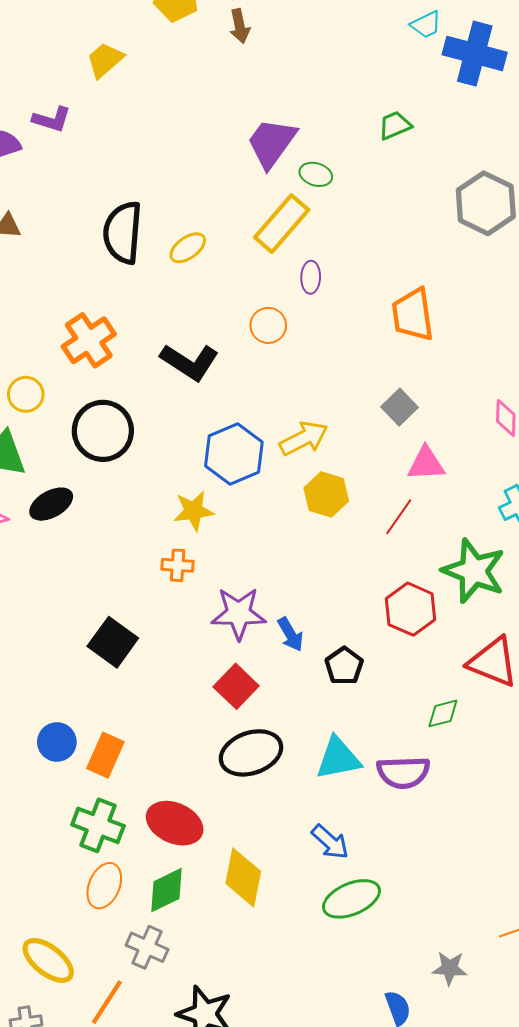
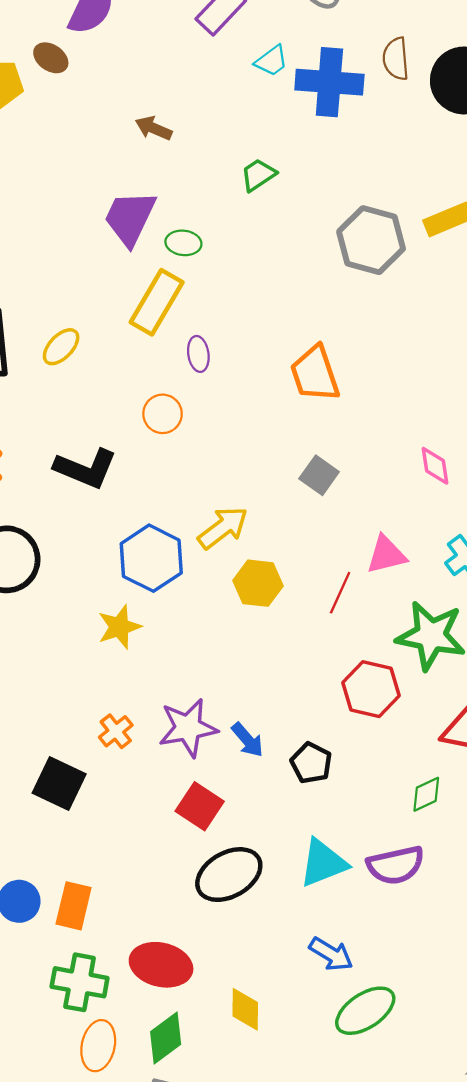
brown arrow: (240, 26) -> (154, 128), moved, turned 136
pink triangle: (426, 464) -> (386, 555), moved
orange cross: (178, 565) -> (116, 731), moved, turned -32
yellow diamond: (243, 877) -> (245, 1009), size x0.7

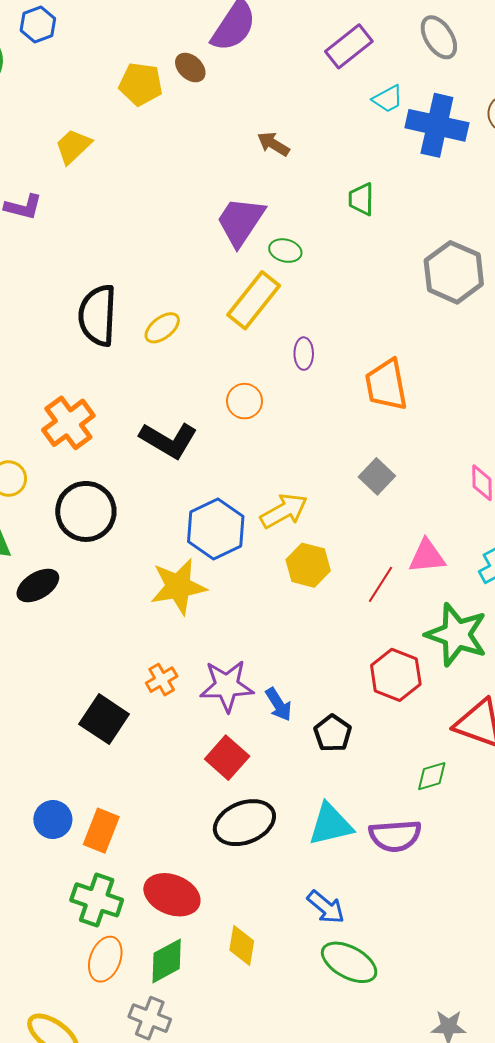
green trapezoid: (258, 175) -> (361, 199), turned -64
purple ellipse: (198, 354) -> (304, 354), moved
yellow star: (119, 627) -> (178, 587), size x1.4
green ellipse: (365, 1011) -> (349, 962), turned 54

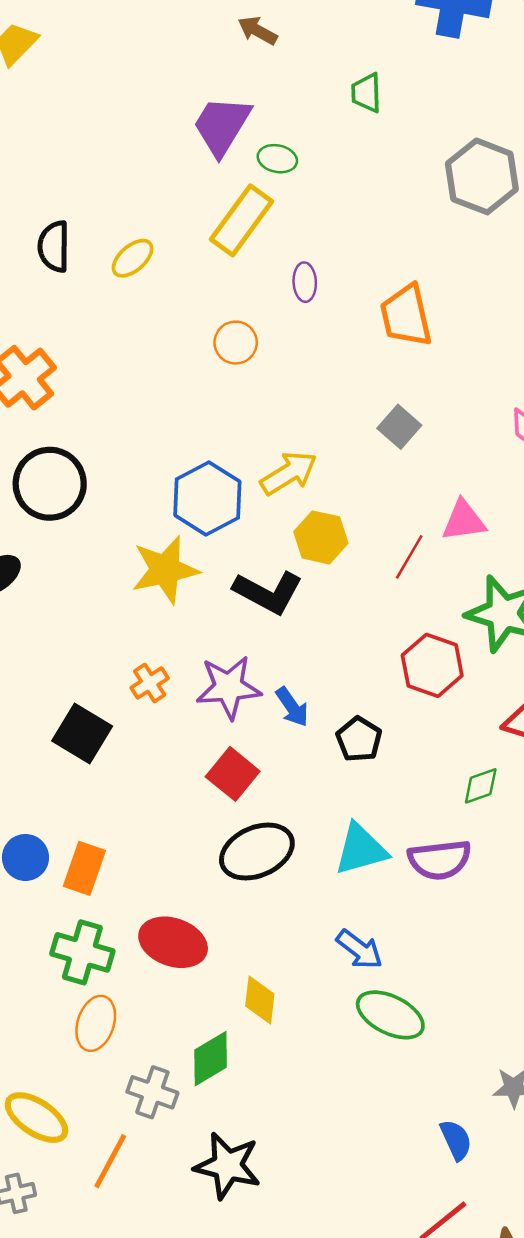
black semicircle: (98, 315) -> (54, 247), size x0.7
black L-shape: (169, 440) -> (268, 592), moved
green diamond: (167, 961) -> (211, 1059), moved

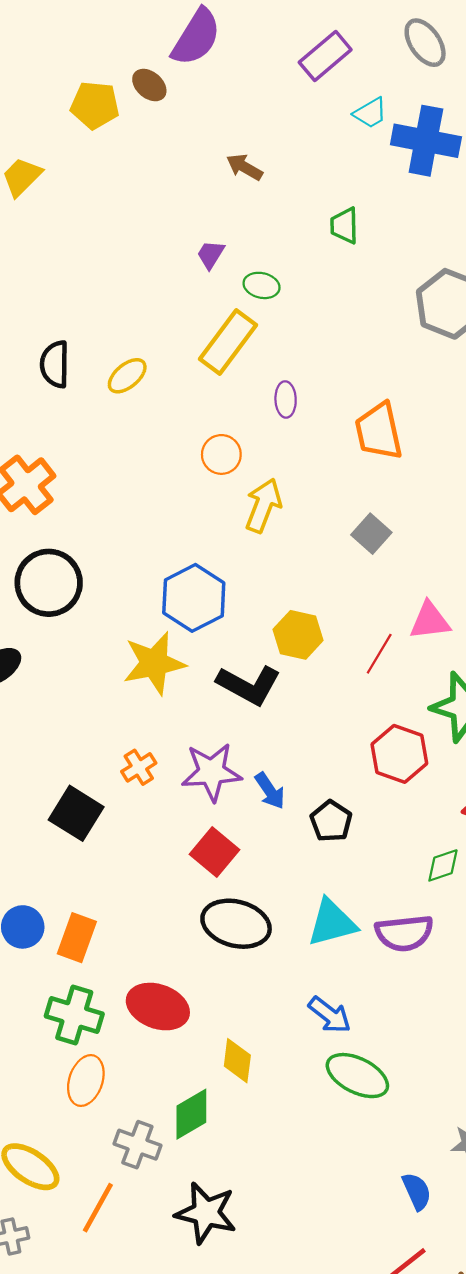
purple trapezoid: (222, 126) -> (211, 254), size x0.5
yellow arrow: (289, 473) -> (263, 506), moved, turned -38
black ellipse: (257, 852) -> (236, 924), turned 38

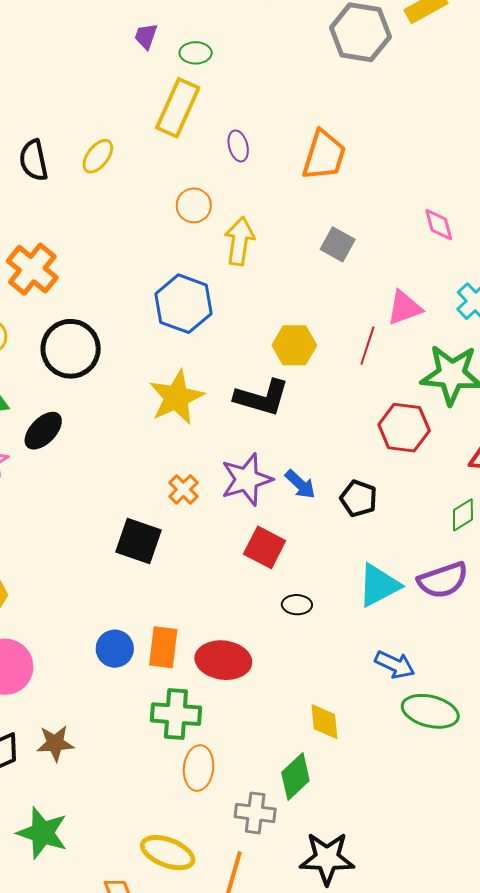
orange trapezoid: (379, 431) -> (324, 155), turned -138
blue hexagon: (194, 598) -> (183, 304), moved
black ellipse: (236, 924) -> (297, 605), size x0.5
red ellipse: (158, 1007) -> (223, 660), moved

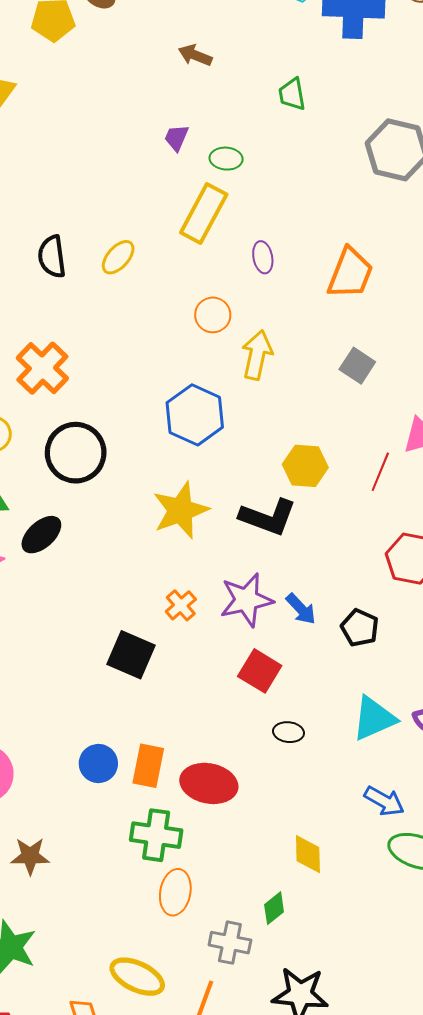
green diamond: (295, 776) -> (274, 908), size x0.7

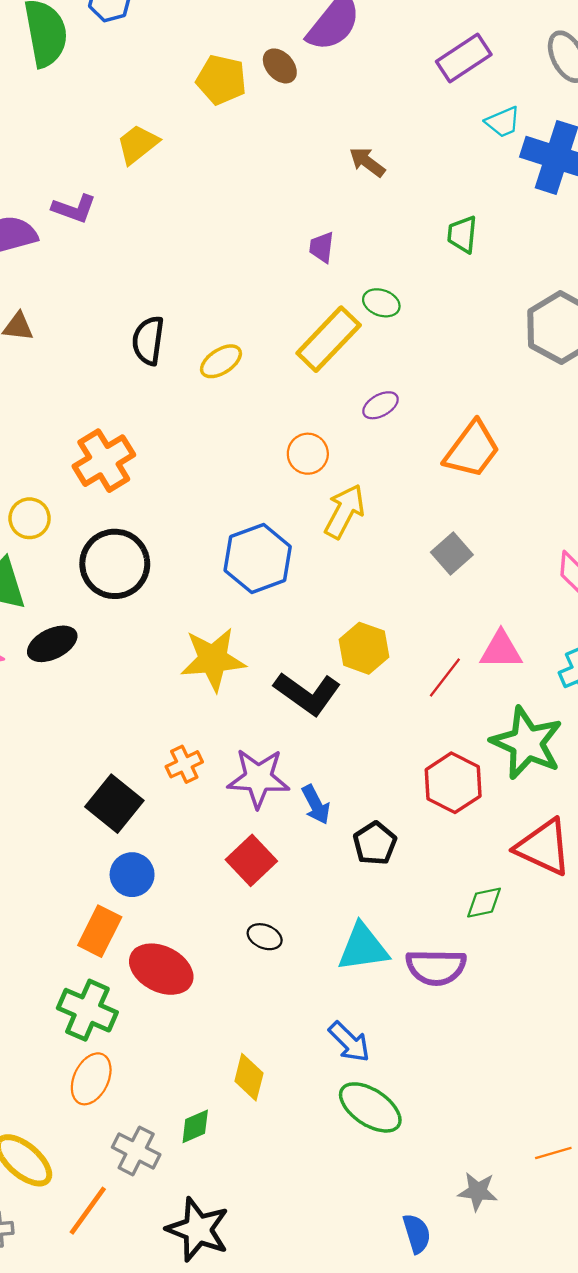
purple trapezoid: (176, 138) -> (322, 247), turned -32
green ellipse: (226, 159) -> (381, 303), moved
purple ellipse: (263, 257) -> (381, 405), turned 56
blue circle: (98, 763) -> (132, 875), moved

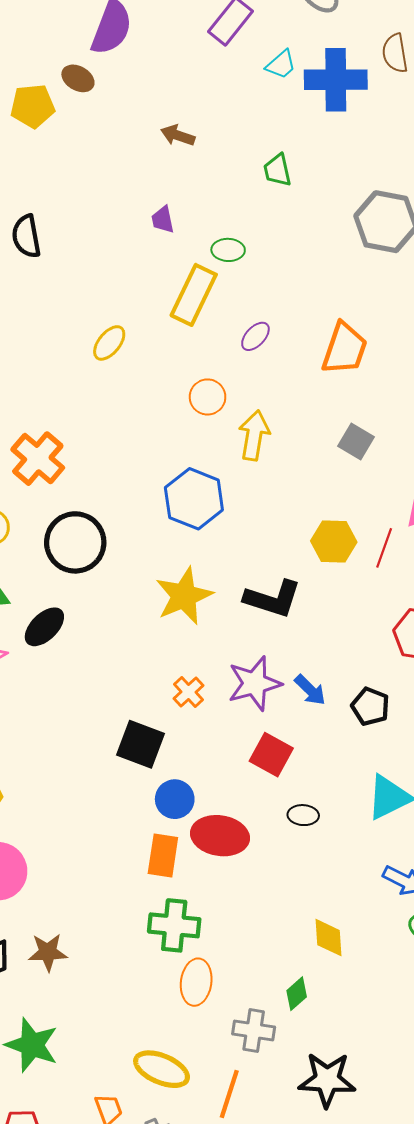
black semicircle: (148, 341) -> (26, 236), moved
yellow hexagon: (364, 648) -> (334, 542), moved
red ellipse: (161, 969) -> (220, 836), moved

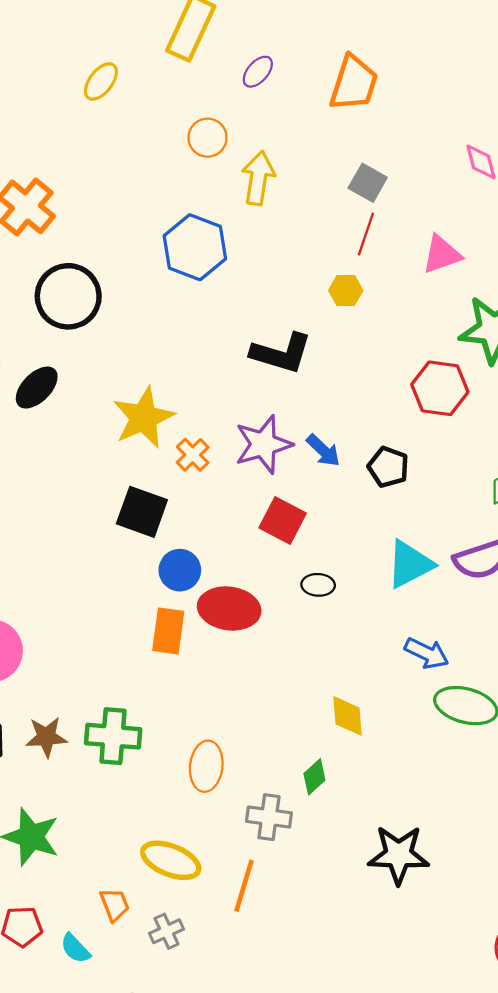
yellow hexagon: (334, 542) -> (346, 290), size x0.7
red line: (384, 548) -> (366, 234), moved
yellow star: (184, 596) -> (144, 418), moved
green cross: (174, 925) -> (113, 736), moved
black star: (327, 1080) -> (399, 855), moved

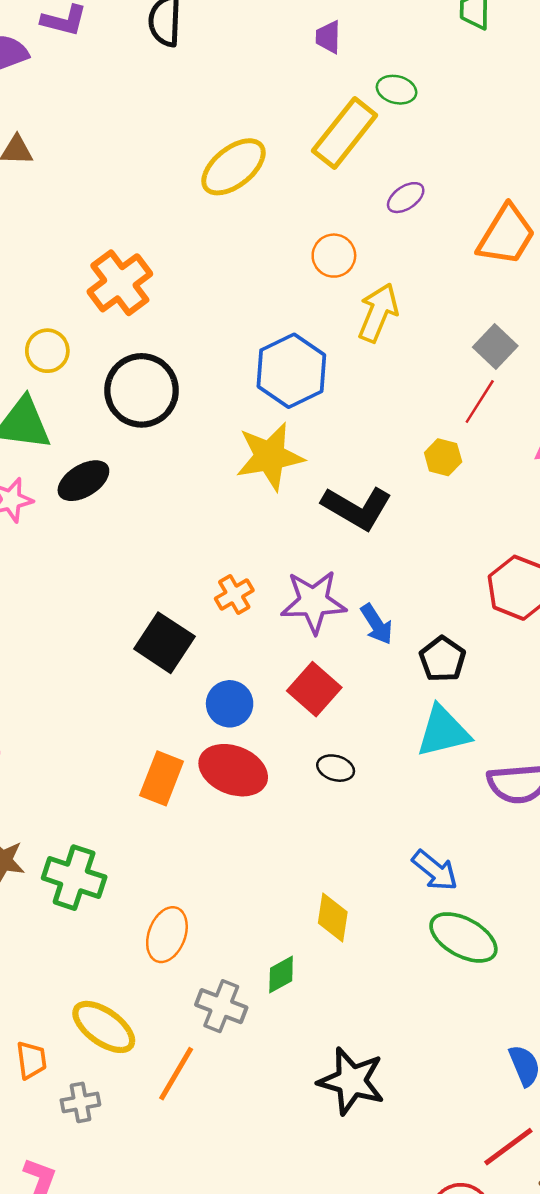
yellow ellipse: (101, 82) -> (234, 167), size x1.5
yellow star: (144, 418) -> (270, 456), moved
cyan triangle: (410, 564) -> (443, 731), moved
blue circle: (180, 570) -> (230, 704), moved

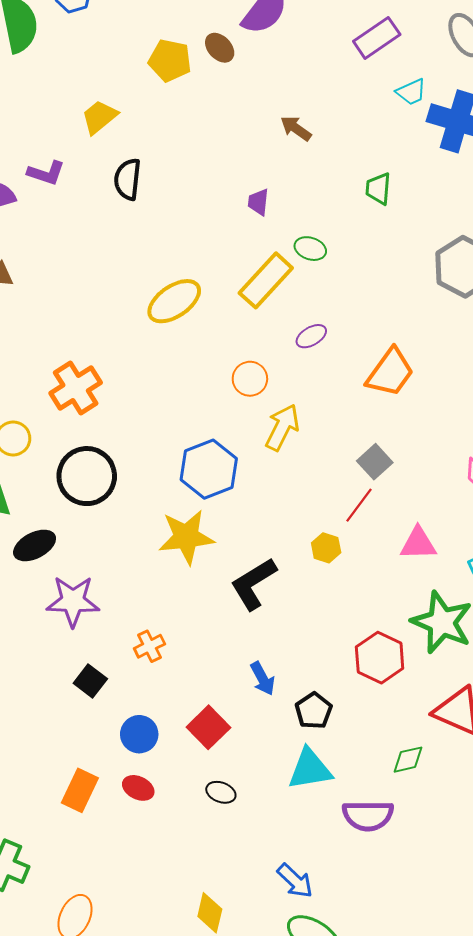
black L-shape: (357, 508) -> (254, 584), turned 114
purple star: (313, 602) -> (73, 601), moved
black square: (164, 643) -> (90, 681), size x0.7
red ellipse: (233, 770) -> (138, 788), size x0.6

